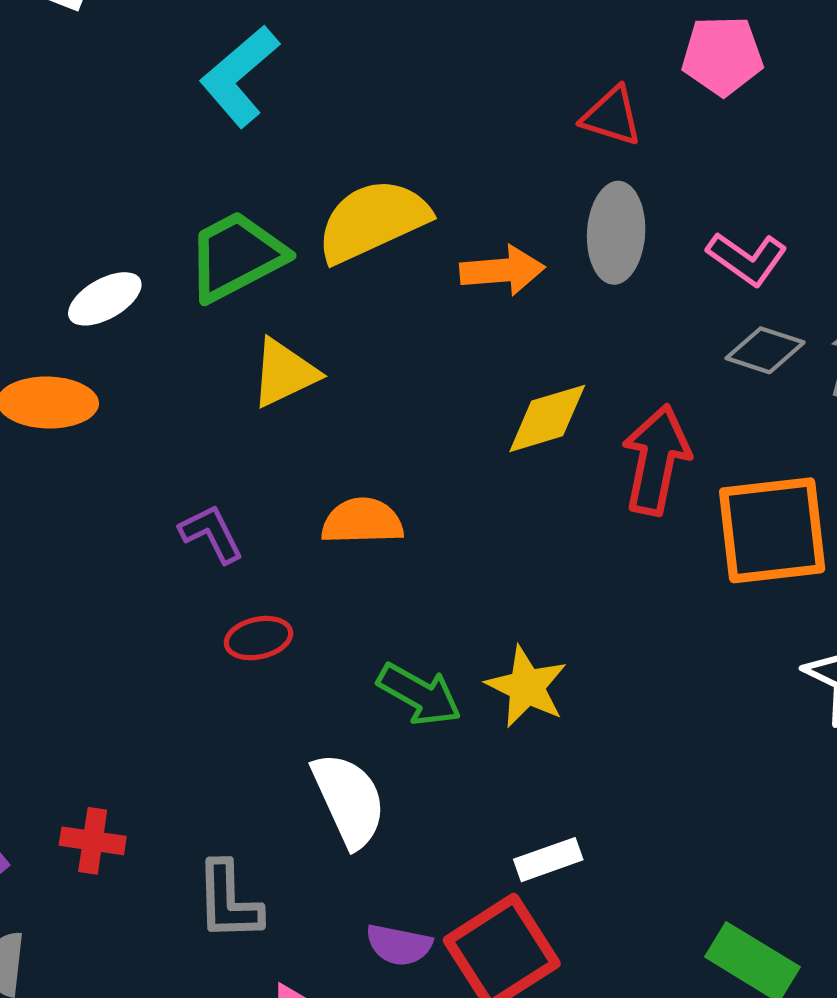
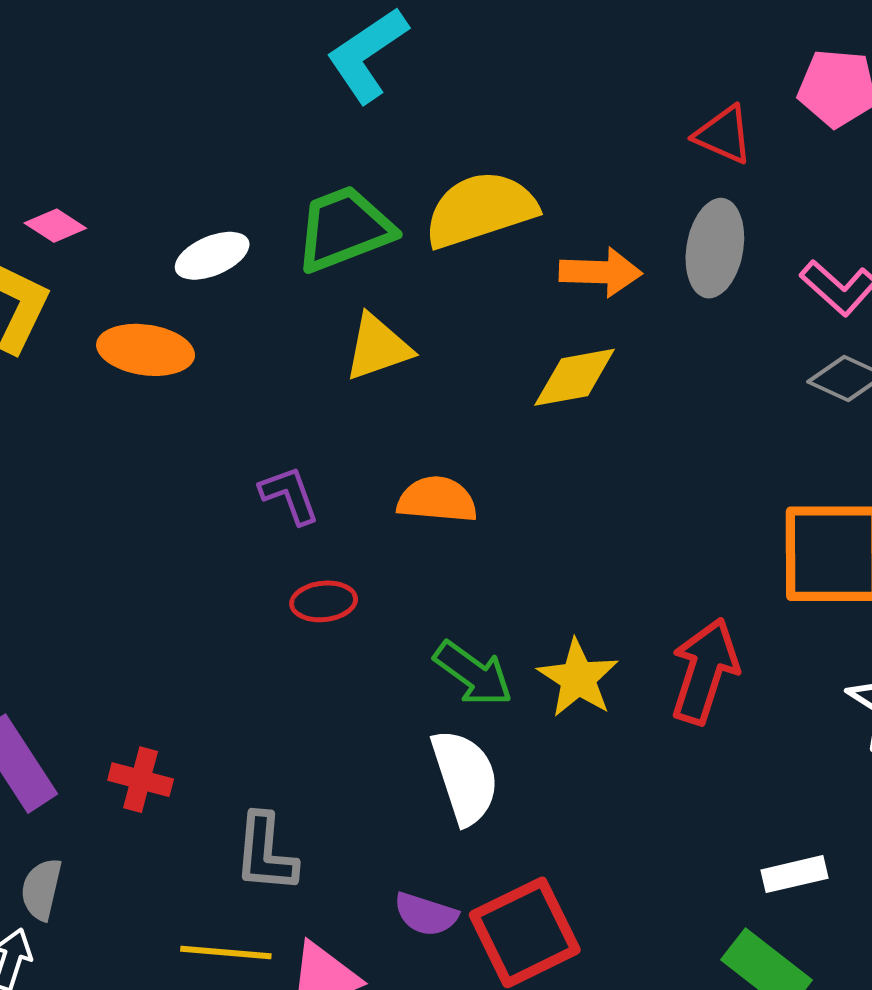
yellow diamond: (547, 418) -> (575, 377), moved
red arrow: (656, 460) -> (705, 671), moved
white semicircle: (349, 800) -> (465, 777), moved
white rectangle: (548, 860) -> (794, 874), moved

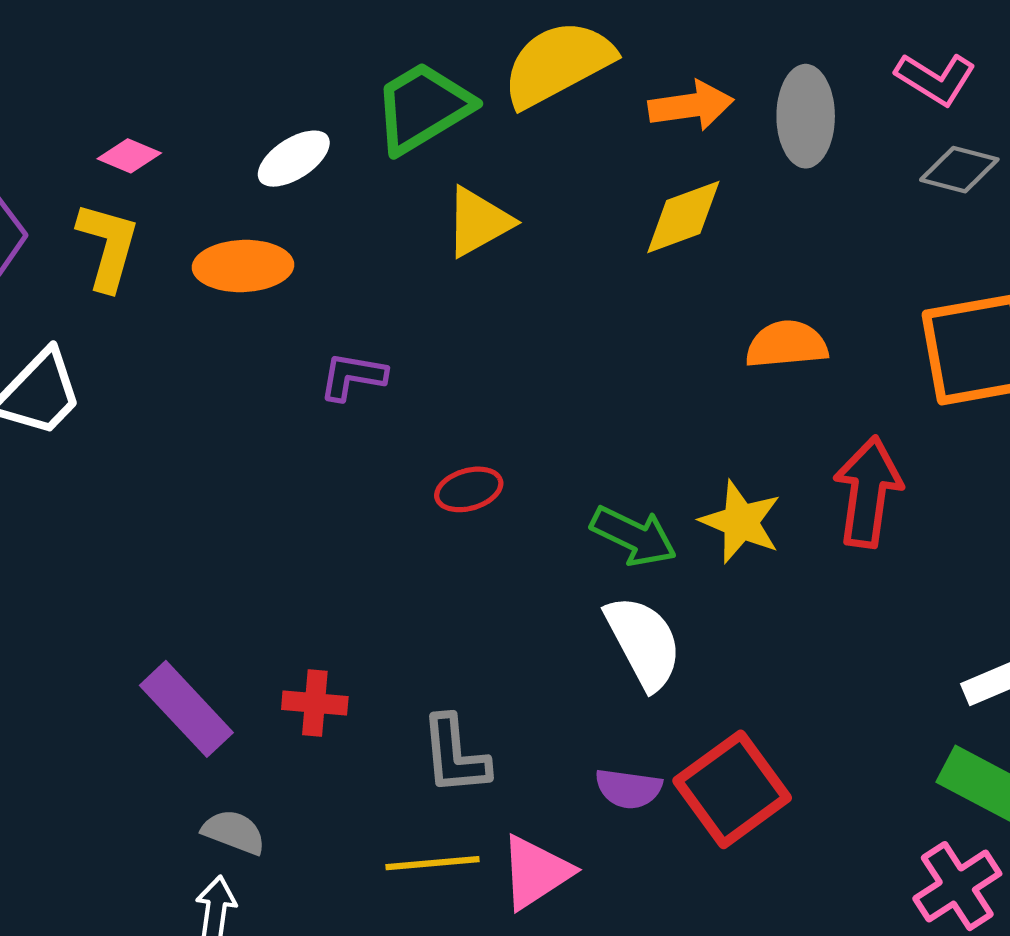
gray ellipse: (715, 248) -> (806, 116), moved
purple L-shape: (289, 495) -> (353, 376), moved, turned -50
orange semicircle: (437, 500) -> (787, 344), moved
gray semicircle: (41, 889) -> (234, 832), turned 108

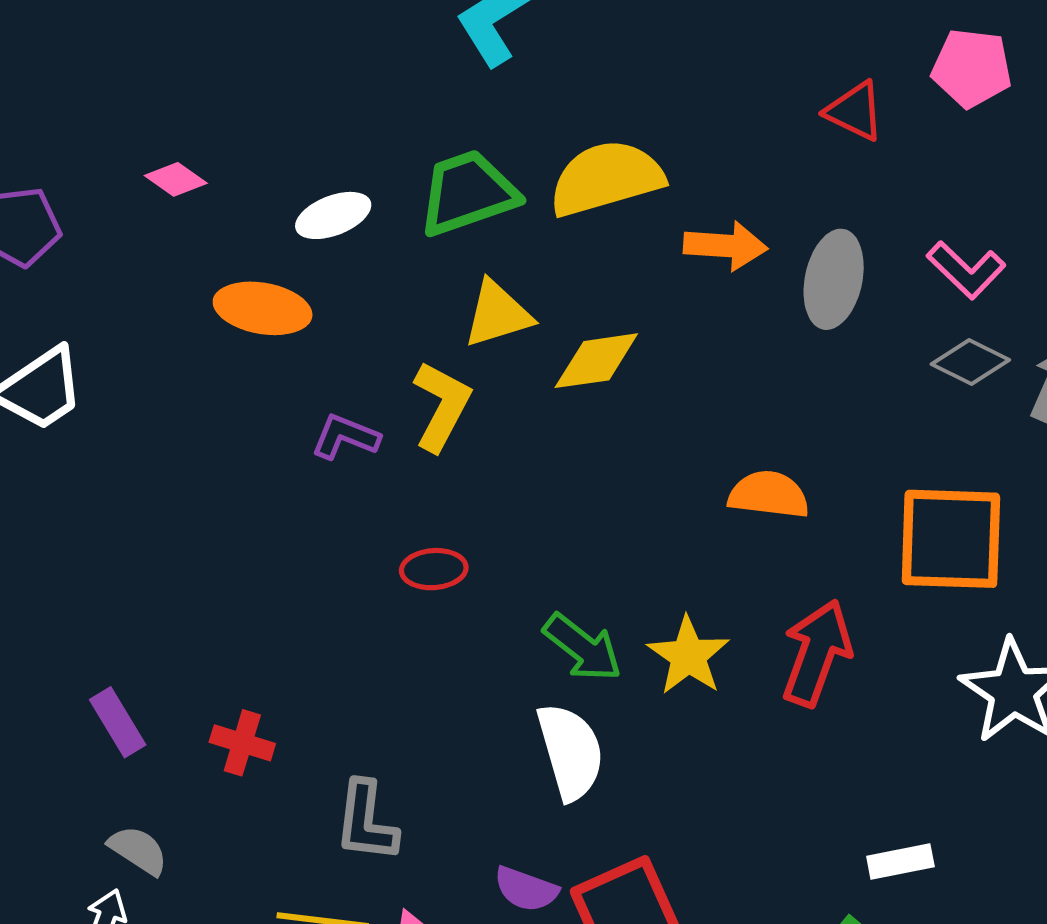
yellow diamond: (683, 217) -> (596, 361), moved
yellow L-shape: (108, 246) -> (442, 406), moved
purple rectangle: (186, 709) -> (118, 722), size x0.7

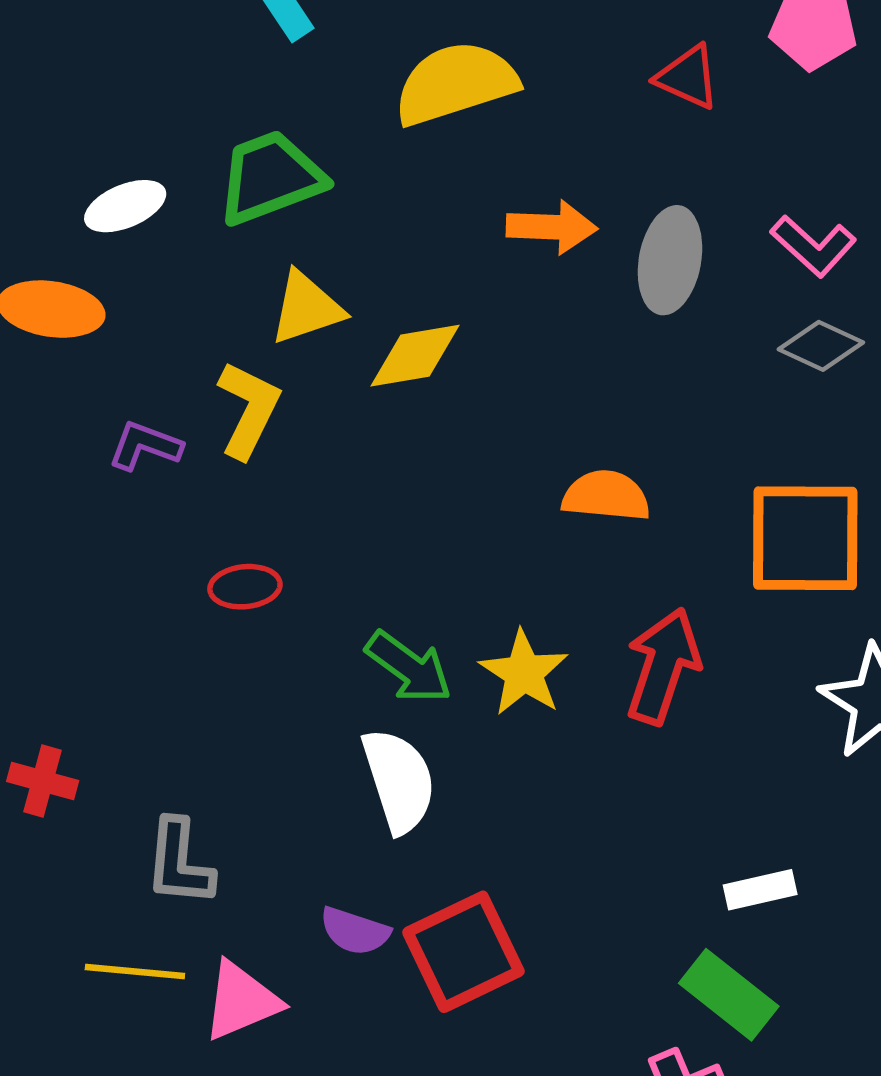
yellow semicircle: (606, 178) -> (456, 83), moved

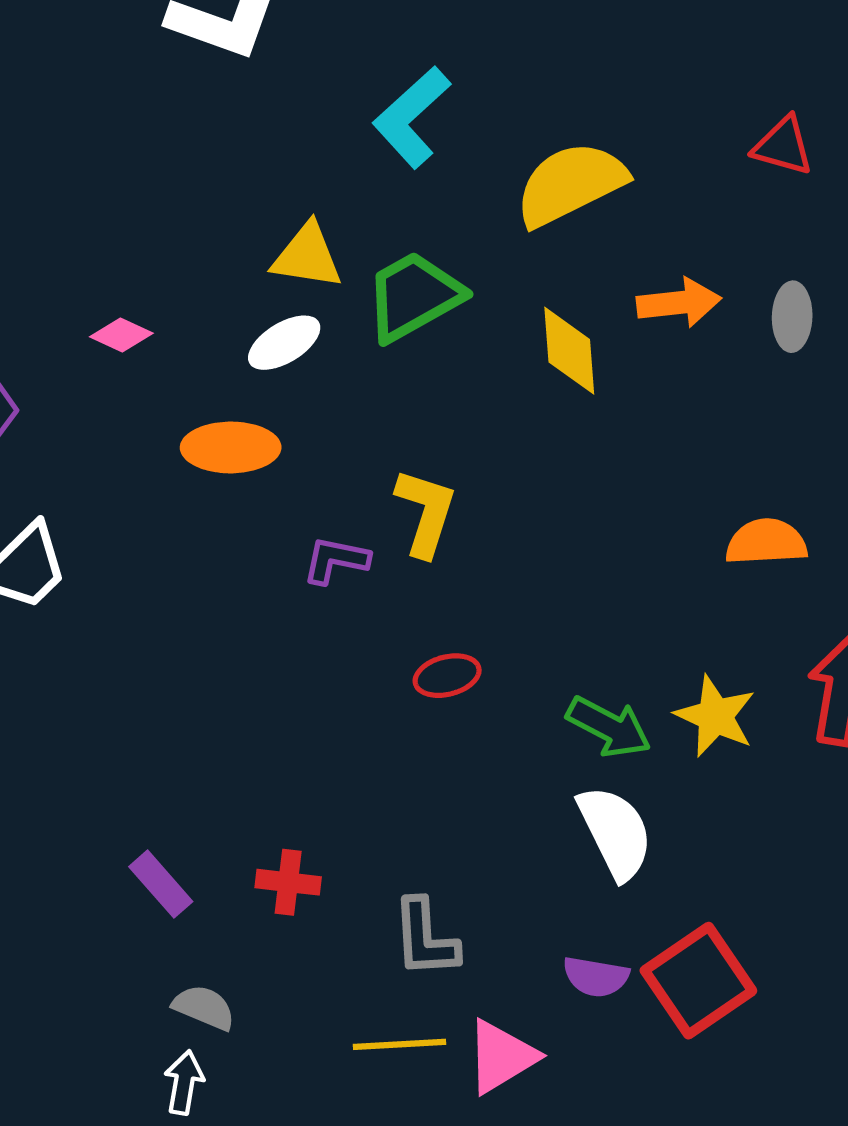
gray ellipse: (670, 260) -> (792, 317), size x0.7
yellow triangle: (307, 308) -> (307, 256), moved, turned 36
yellow diamond: (415, 356) -> (569, 351), moved, turned -76

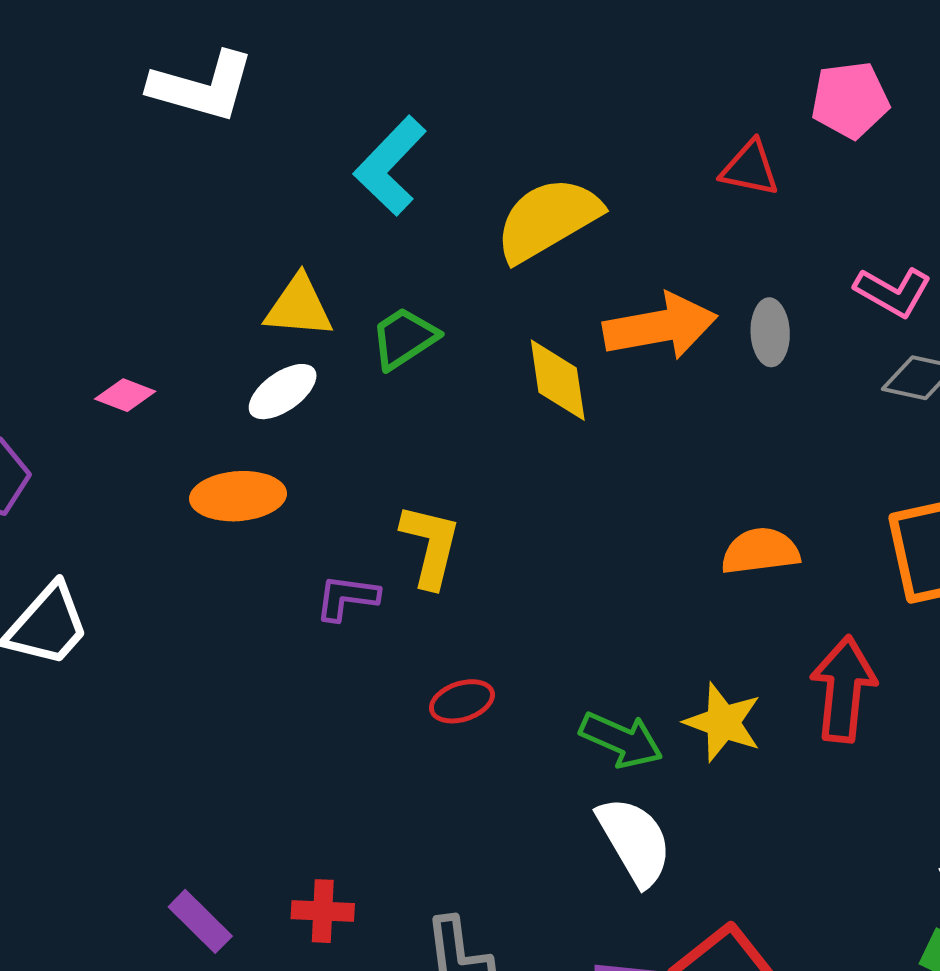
green trapezoid: (414, 296) -> (404, 338), size x0.7
orange arrow: (679, 303) -> (660, 326), size x1.4

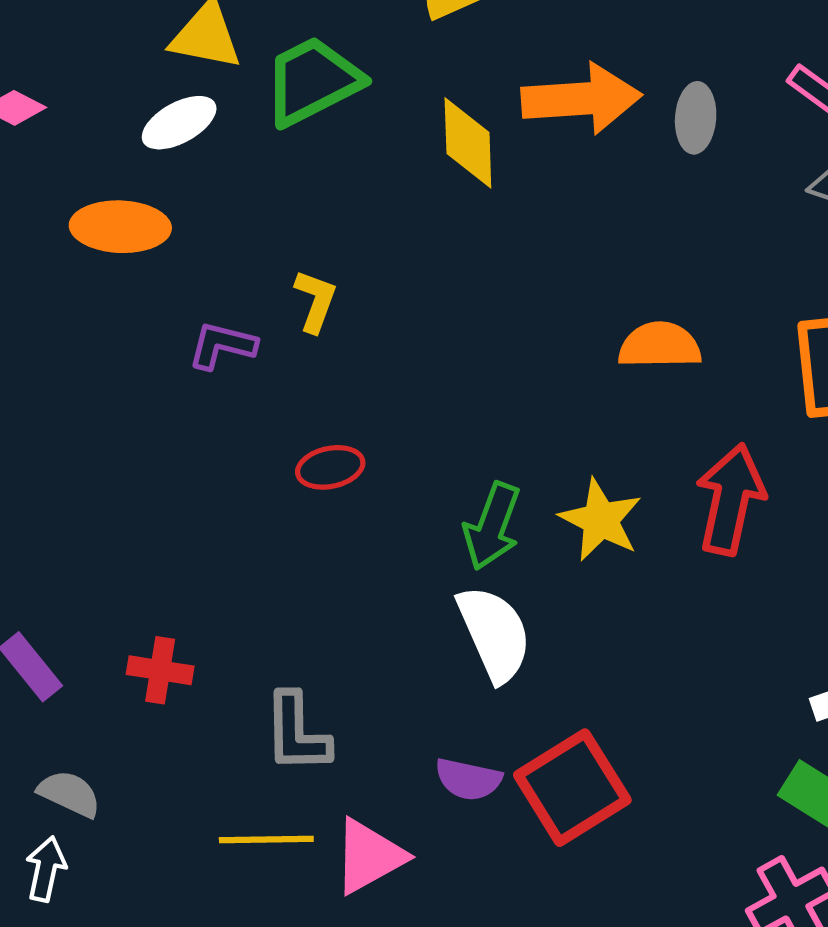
green trapezoid: (404, 338) -> (312, 81), size x1.4
yellow L-shape: (430, 546) -> (316, 301), size x0.7
green arrow: (621, 740) -> (492, 526), turned 80

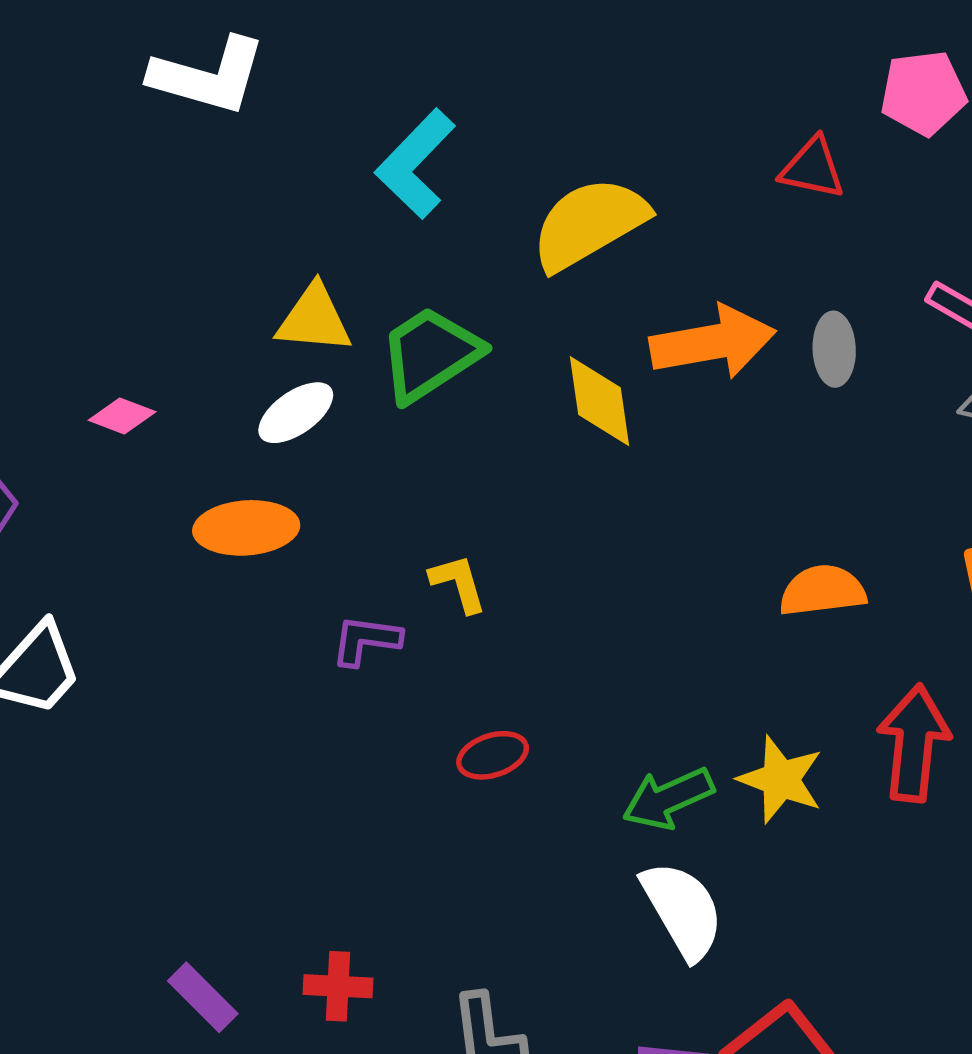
yellow L-shape: (316, 301) -> (458, 583), turned -30
green arrow: (492, 526) -> (668, 798), turned 52

